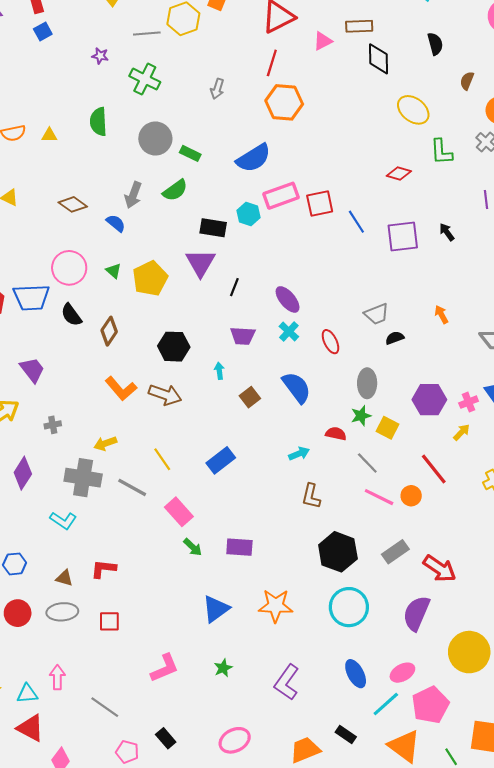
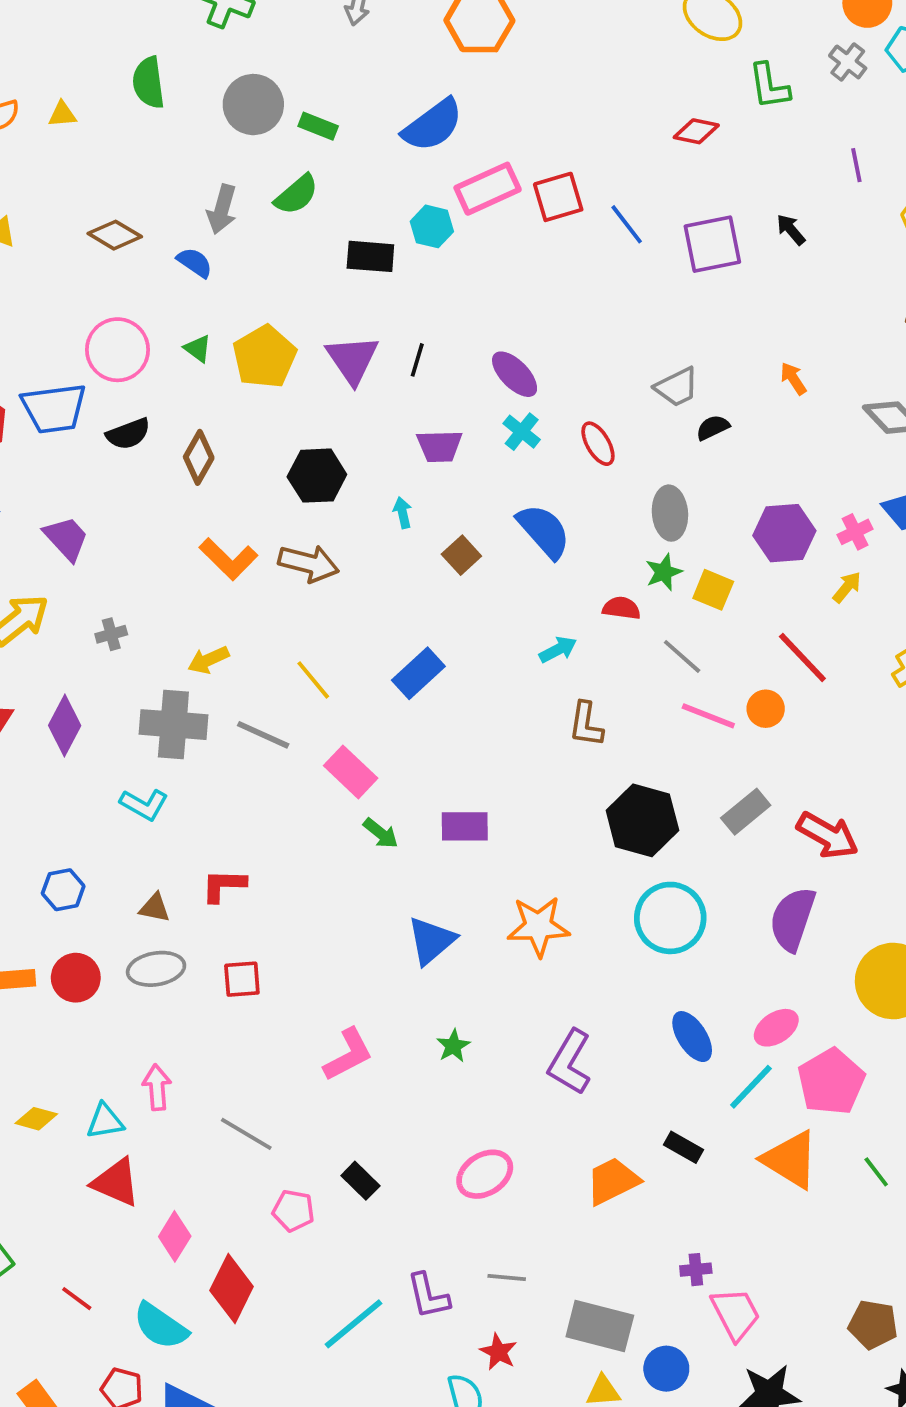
purple triangle: (200, 263) -> (352, 359), moved
black semicircle: (71, 315) -> (128, 434), turned -70

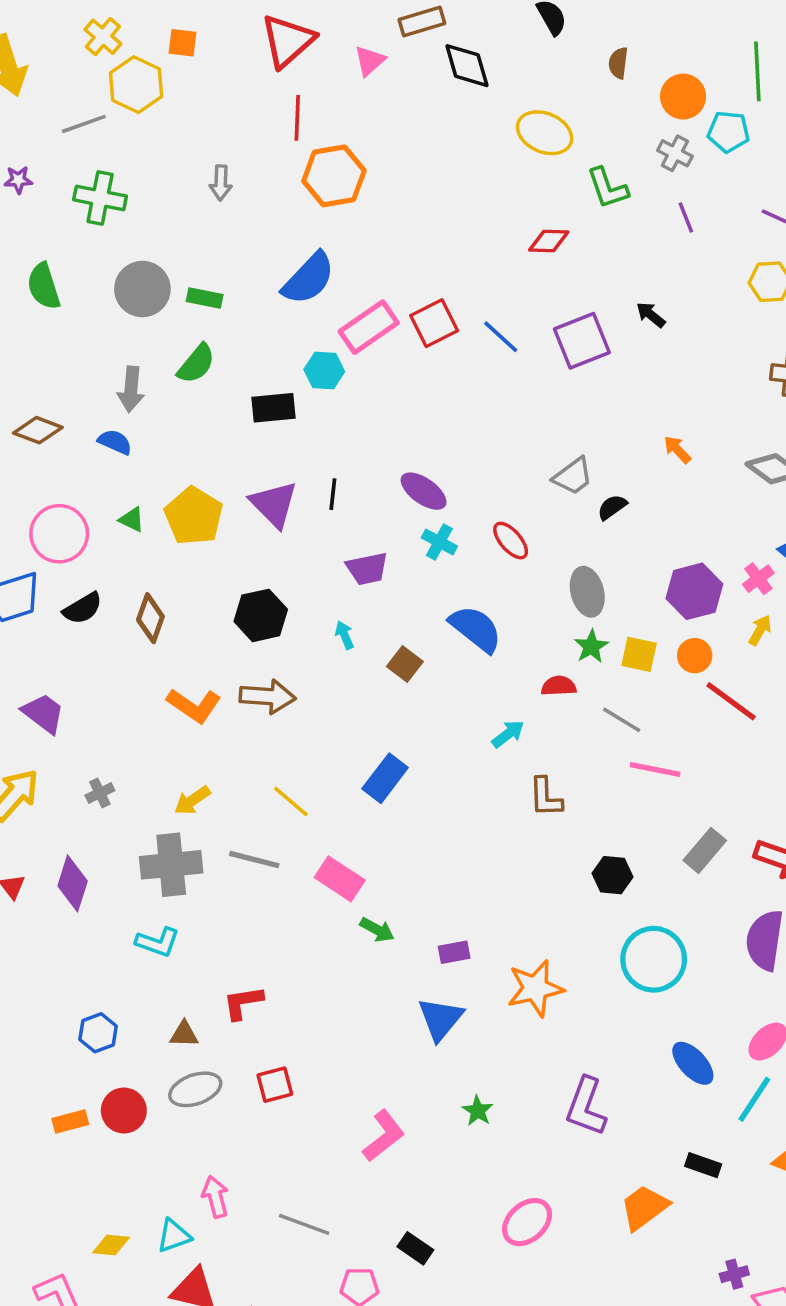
purple line: (856, 165) -> (686, 218), moved
orange circle: (766, 709) -> (695, 656), moved
black hexagon: (642, 820) -> (612, 875), size x0.6
purple rectangle: (465, 826) -> (454, 952), moved, size x0.7

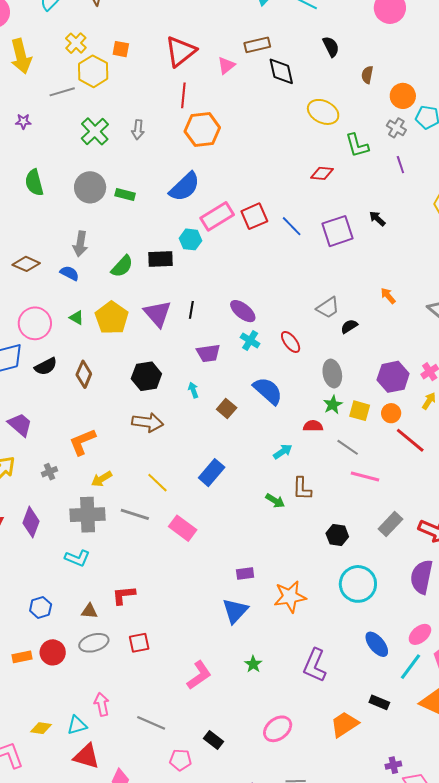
green cross: (100, 198) -> (95, 131), moved, turned 32
green semicircle: (196, 364) -> (122, 266), moved
orange L-shape: (194, 705) -> (82, 442), moved, turned 120
green arrow: (377, 930) -> (275, 501), moved

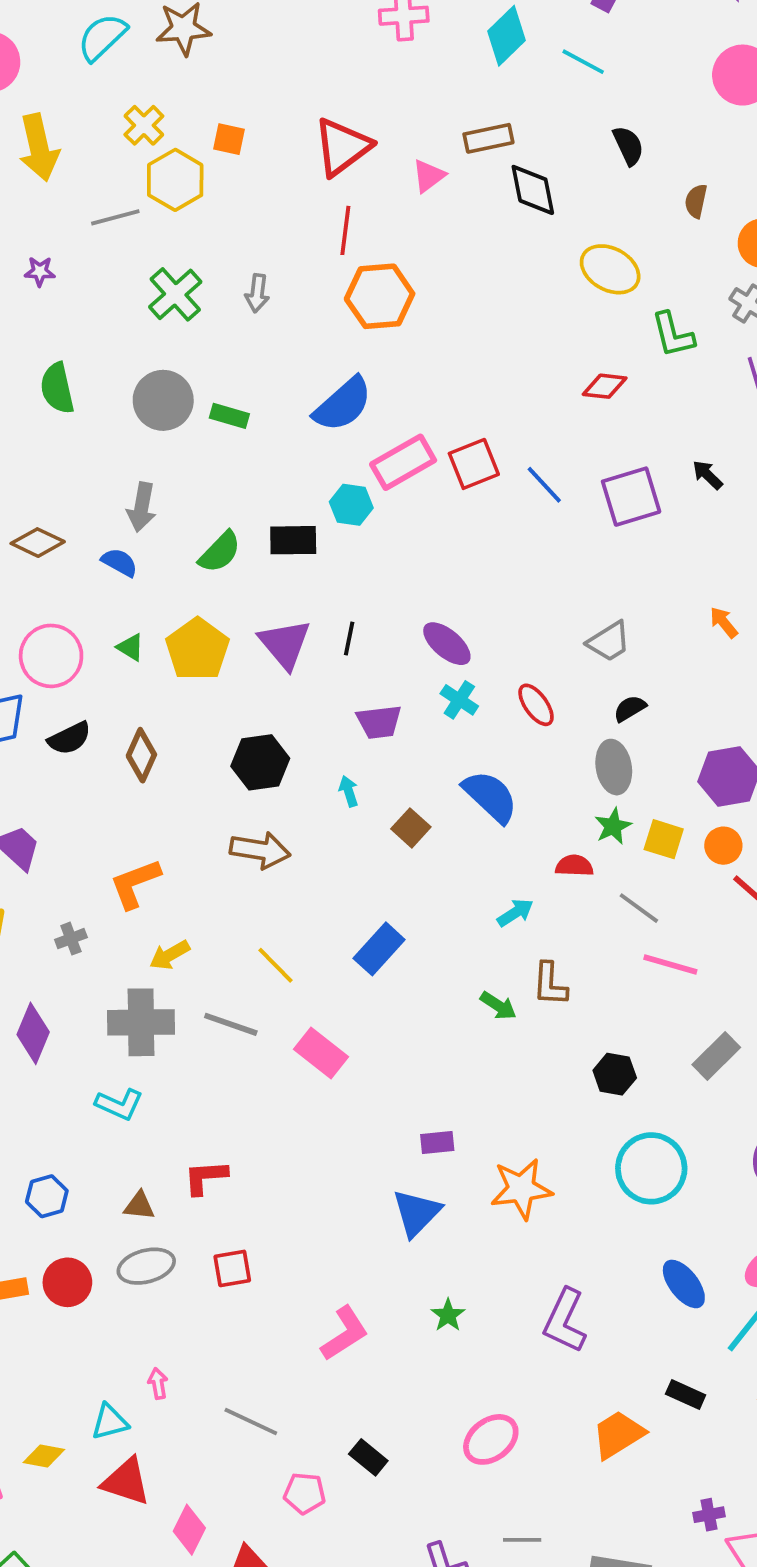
black semicircle: (349, 326) -> (630, 708), moved
pink arrow: (102, 704) -> (158, 1383), size x0.7
yellow diamond: (41, 728) -> (44, 1456), moved

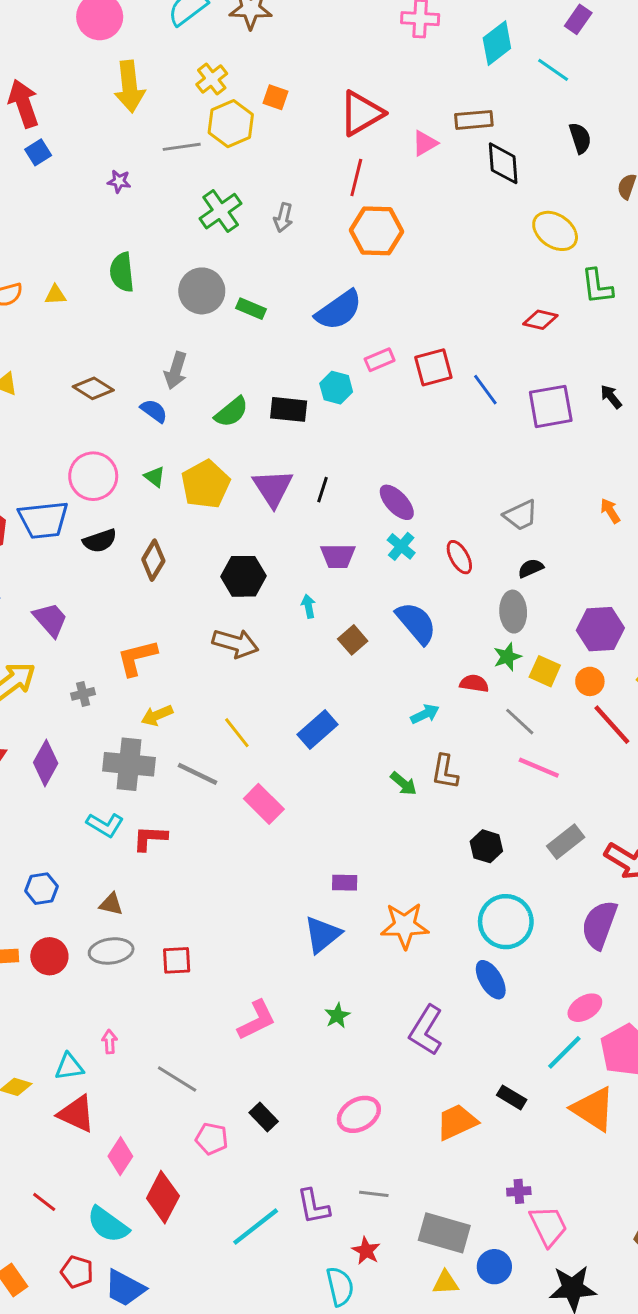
pink rectangle: (403, 462) -> (380, 360), size x0.6
red L-shape: (206, 1177) -> (150, 838), moved
blue ellipse: (684, 1284) -> (491, 980), moved

